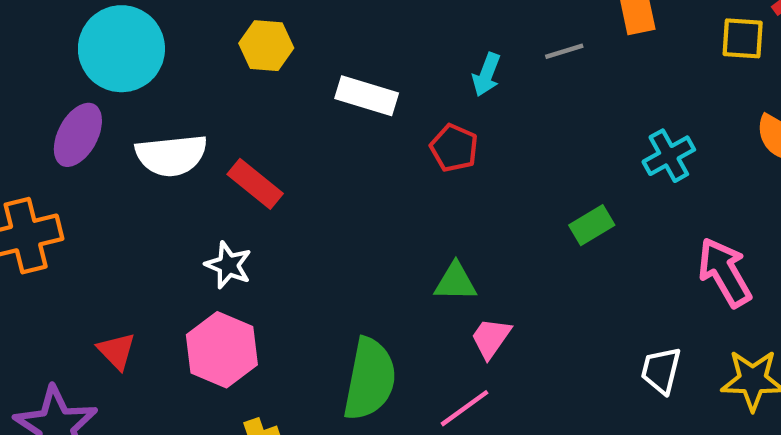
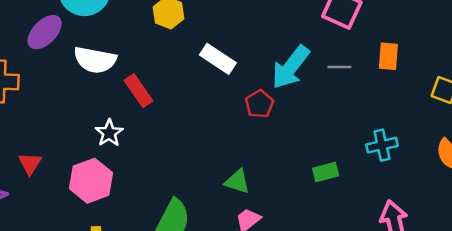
cyan arrow: (486, 75) -> (291, 67), size x1.8

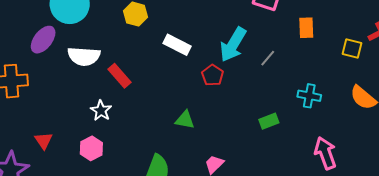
gray line: (339, 67) -> (268, 58), moved, turned -42
cyan cross: (382, 145) -> (309, 96), turned 30
pink hexagon: (91, 181) -> (91, 148), size x0.7
green triangle: (237, 182) -> (185, 120), moved

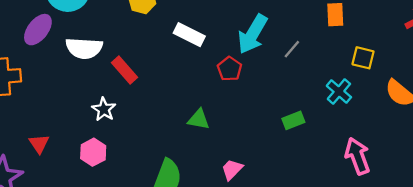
yellow square: (352, 48) -> (363, 58), moved
cyan cross: (309, 96) -> (339, 91), turned 30

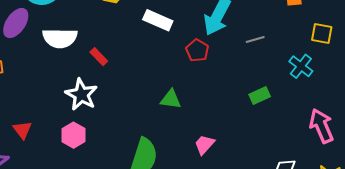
gray line: (292, 49) -> (255, 40), moved, turned 36
red rectangle: (125, 70) -> (99, 57), size x0.7
white star: (104, 109) -> (81, 95), size x1.4

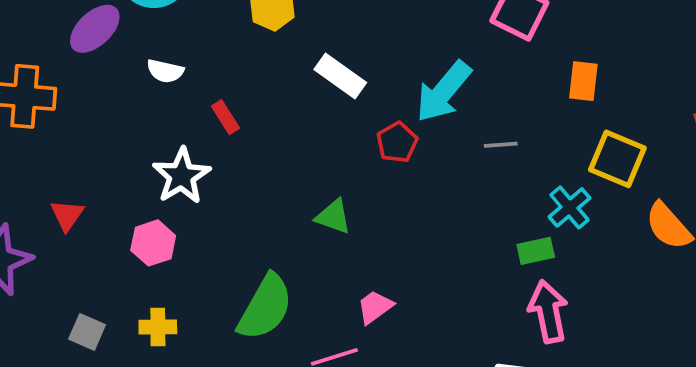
yellow square: (322, 34) -> (617, 159), size x1.4
white semicircle: (60, 38) -> (165, 71), size x0.6
green rectangle: (260, 96) -> (536, 251), moved
pink arrow: (321, 126) -> (548, 312), moved

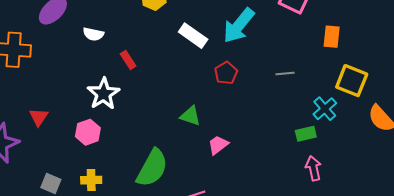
cyan arrow: (444, 92) -> (239, 25), moved
pink trapezoid: (375, 307) -> (218, 145), moved
pink arrow: (548, 312) -> (313, 168), size x0.7

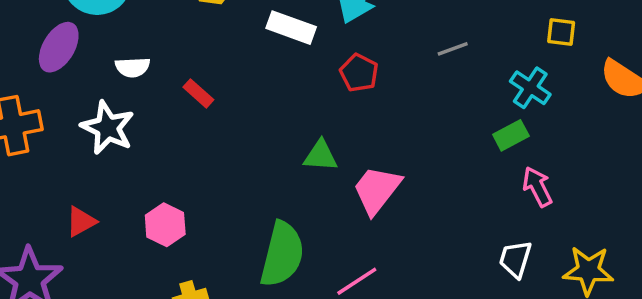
yellow square: (352, 81) -> (561, 32), size x0.6
white star: (103, 94) -> (108, 128), moved
red triangle: (39, 117) -> (81, 222), turned 42
pink trapezoid: (218, 145) -> (377, 190), size x1.5

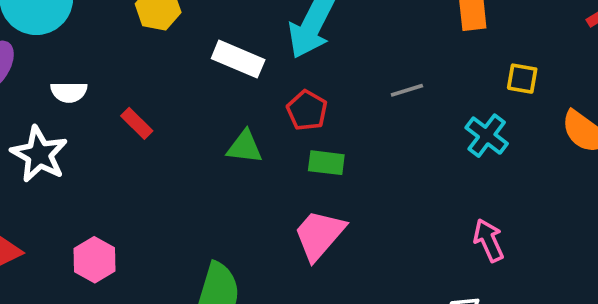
green rectangle: (511, 135) -> (326, 163), moved, turned 32
green triangle: (321, 156) -> (245, 147), moved

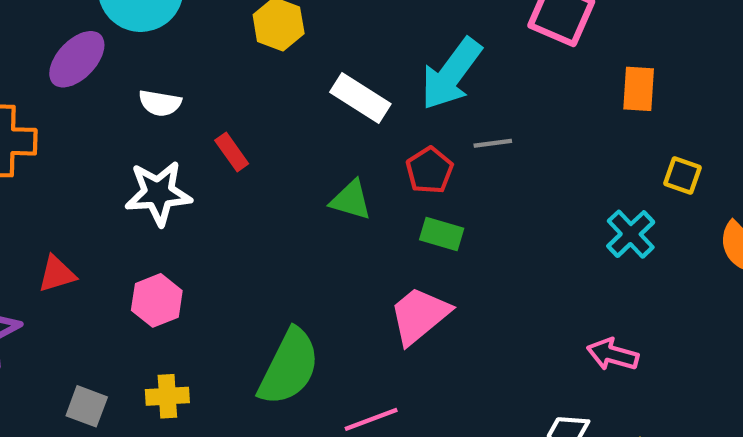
gray line: (407, 90) -> (493, 143), moved
white star: (39, 154) -> (158, 193), moved, turned 30
pink arrow: (489, 240) -> (613, 355), turned -60

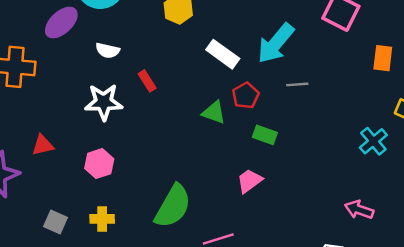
red pentagon: (430, 170) -> (246, 95), moved
pink trapezoid: (419, 315) -> (249, 181), size x0.7

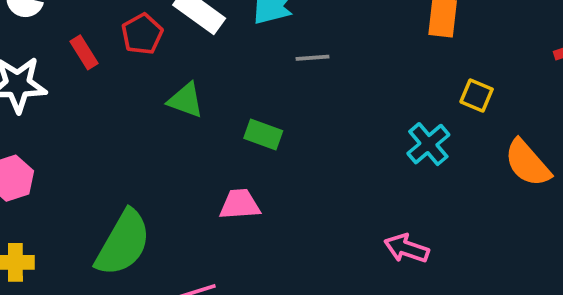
red pentagon: (246, 95) -> (142, 34), moved
pink trapezoid: (249, 181) -> (240, 204), turned 32

